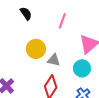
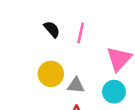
black semicircle: (26, 14) -> (52, 29), moved

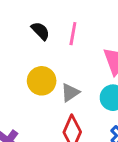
gray triangle: (76, 85) -> (70, 93), turned -36

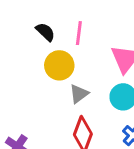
yellow circle: (42, 81) -> (59, 65), moved

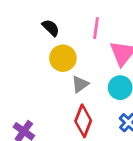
pink line: (79, 33) -> (96, 28), moved

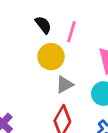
pink line: (96, 28) -> (71, 32), moved

